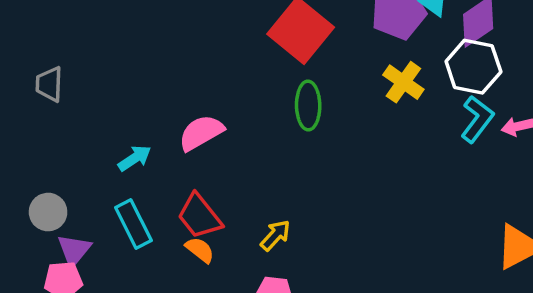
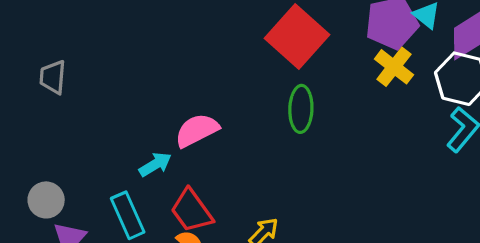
yellow cross: (403, 82) -> (394, 67), moved
cyan arrow: (135, 158) -> (155, 164), moved

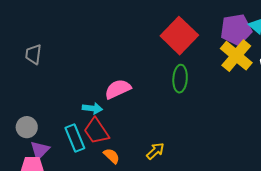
yellow cross: (394, 67) -> (236, 56), size x1.4
cyan arrow: (155, 164) -> (92, 108), turned 36
red trapezoid: (192, 211) -> (96, 131), moved

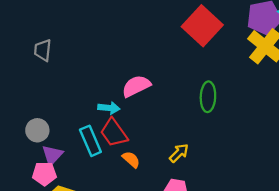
green ellipse: (180, 79) -> (208, 97), moved

